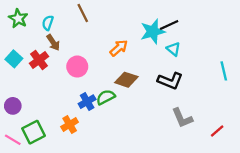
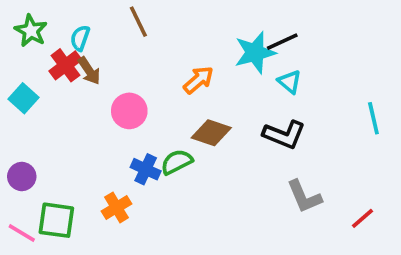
red cross: (39, 60) -> (65, 65), moved
blue cross: (87, 102) -> (146, 169), turned -35
green square: (34, 132) -> (56, 220), turned 35

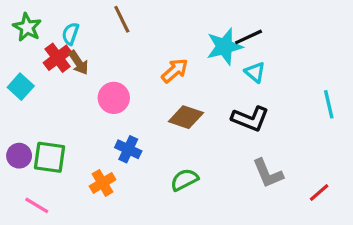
green semicircle: (177, 162) -> (184, 180), moved
green square: (56, 220) -> (50, 157), moved
pink line: (22, 233) -> (37, 205), moved

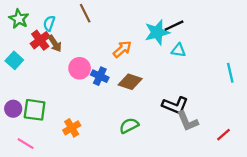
cyan triangle: (255, 72) -> (178, 50), turned -32
black L-shape: (250, 119) -> (175, 105), moved
blue cross: (128, 149) -> (100, 76), moved

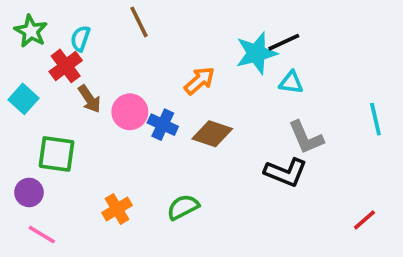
brown arrow: (55, 44) -> (89, 99), moved
purple circle: (13, 109) -> (29, 192), moved
green square: (35, 110) -> (56, 154), moved
gray L-shape: (187, 121) -> (306, 137), moved
green semicircle: (129, 126) -> (183, 207), moved

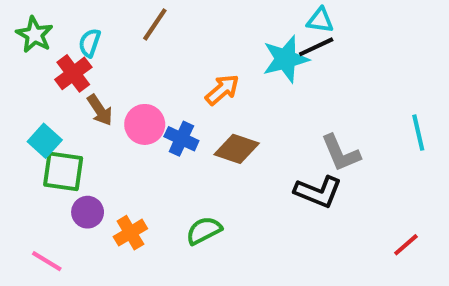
brown line: (139, 22) -> (155, 24), turned 60
cyan triangle: (291, 82) -> (320, 20), moved
cyan square: (23, 99) -> (45, 141), moved
purple circle: (29, 192) -> (88, 212), moved

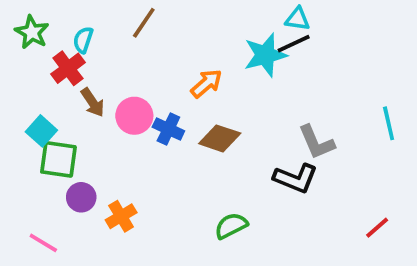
green semicircle: (204, 231) -> (231, 226), moved

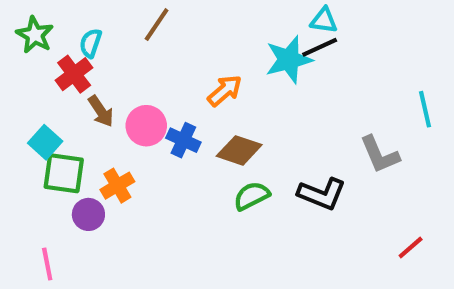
cyan line: (389, 123) -> (425, 109), moved
gray L-shape: (316, 142) -> (380, 155), moved
orange cross: (121, 216) -> (117, 186), moved
green semicircle: (231, 226) -> (252, 196), moved
pink line: (43, 243) -> (47, 264), turned 48

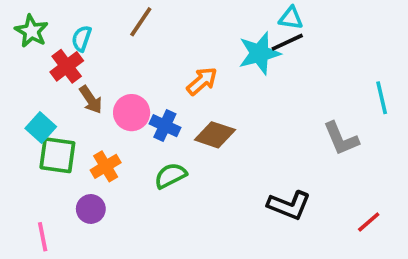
black L-shape: (322, 194) -> (289, 205), moved
green semicircle: (252, 196) -> (170, 176), moved
purple circle: (88, 214) -> (91, 209), moved

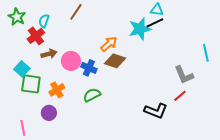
brown arrow: (91, 100) -> (49, 54), turned -70
brown diamond: (215, 135) -> (115, 61), moved
red line: (369, 222) -> (180, 96), moved

